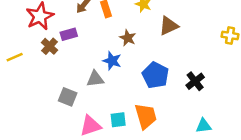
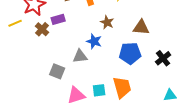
brown triangle: (169, 26) -> (141, 27), moved, turned 30
yellow line: (15, 57) -> (15, 23), moved
blue pentagon: (155, 75) -> (130, 53), turned -30

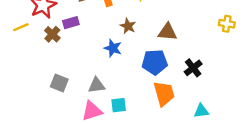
gray triangle: (80, 56) -> (97, 85), moved
gray square: (57, 71) -> (59, 83), moved
orange trapezoid: (122, 87) -> (164, 94), moved

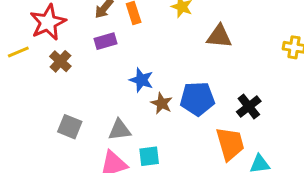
purple rectangle: (71, 23) -> (106, 41), moved
brown star: (128, 26) -> (162, 103), moved
brown triangle: (167, 32) -> (219, 36), moved
orange trapezoid: (164, 94) -> (230, 144), moved

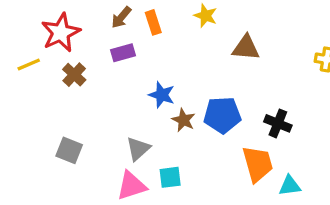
black cross: (249, 106) -> (278, 123), turned -30
gray square: (70, 127) -> (69, 150), moved
gray triangle: (120, 130) -> (138, 149), turned -35

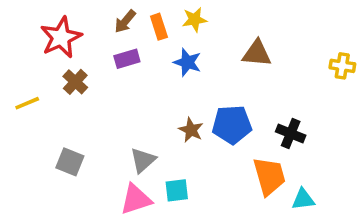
yellow star: (205, 16) -> (195, 20), moved, turned -30
yellow line: (29, 65) -> (27, 103), moved
blue star: (162, 95) -> (187, 62), moved

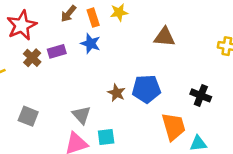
purple rectangle: (127, 59) -> (57, 51), moved
blue star: (187, 62) -> (90, 43), moved
black cross: (291, 134) -> (201, 95), moved
gray triangle: (143, 160) -> (81, 115), turned -30

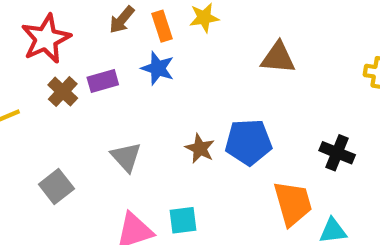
gray triangle: (81, 115) -> (126, 157), moved
gray square: (28, 116) -> (56, 186), turned 30

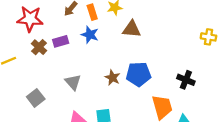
red star: (46, 39) -> (30, 19), turned 30
brown triangle: (278, 58) -> (132, 29), moved

